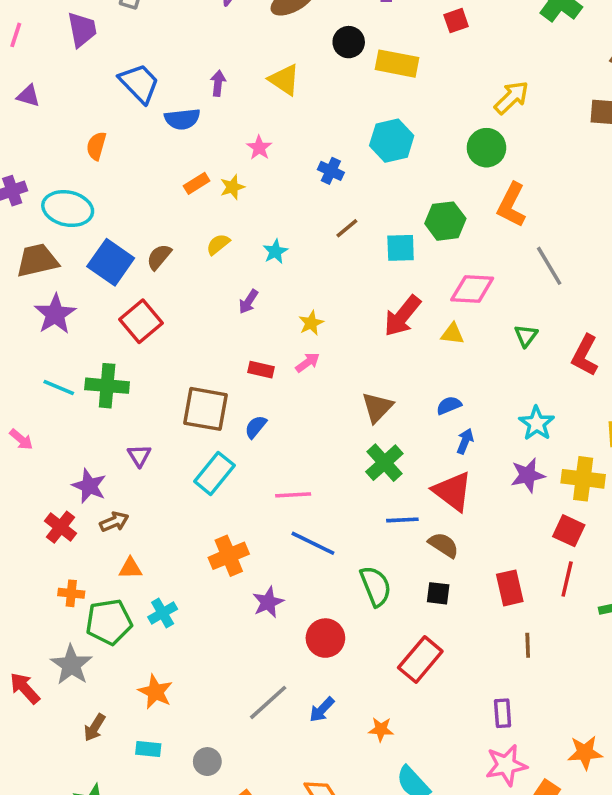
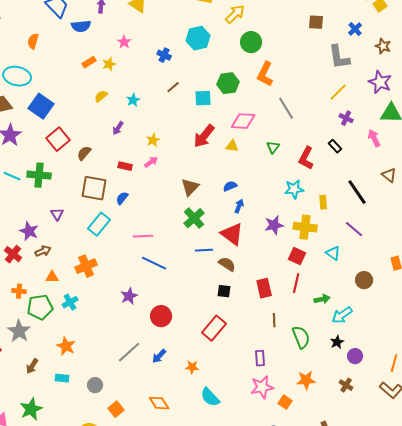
yellow arrow: (512, 98) -> (235, 14), moved
brown semicircle: (159, 257) -> (84, 153), moved
cyan star: (537, 423) -> (294, 189), moved, turned 30
orange cross: (229, 556) -> (86, 266), moved
green semicircle: (376, 586) -> (301, 337), moved

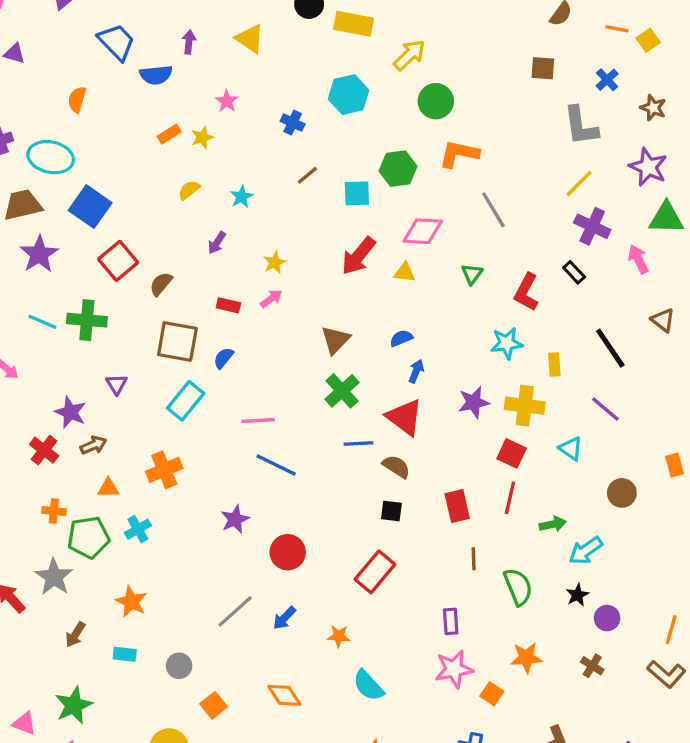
orange L-shape: (265, 74) -> (459, 154), turned 75
purple cross: (346, 118) -> (592, 226), size x1.5

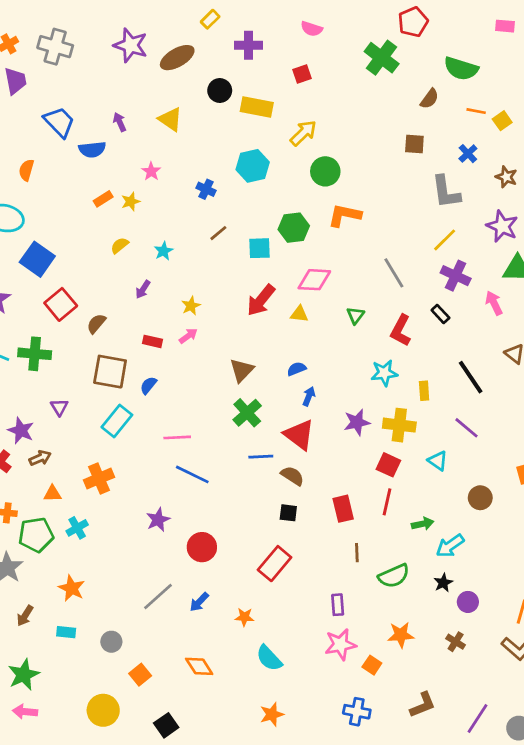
purple arrow: (189, 42) -> (120, 122), turned -30
gray line: (493, 210) -> (394, 273), moved
green semicircle: (518, 587) -> (394, 576), turned 88

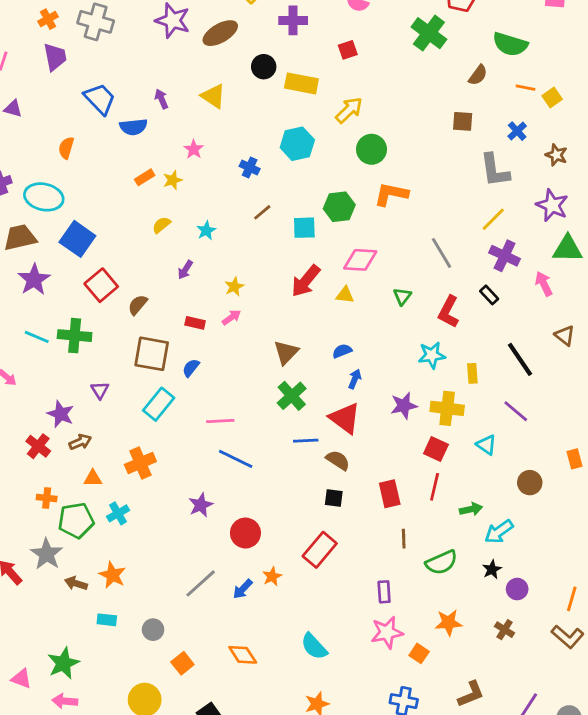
brown arrow: (25, 616) -> (76, 583), moved, turned 75
orange star: (244, 617) -> (272, 576), moved, turned -30

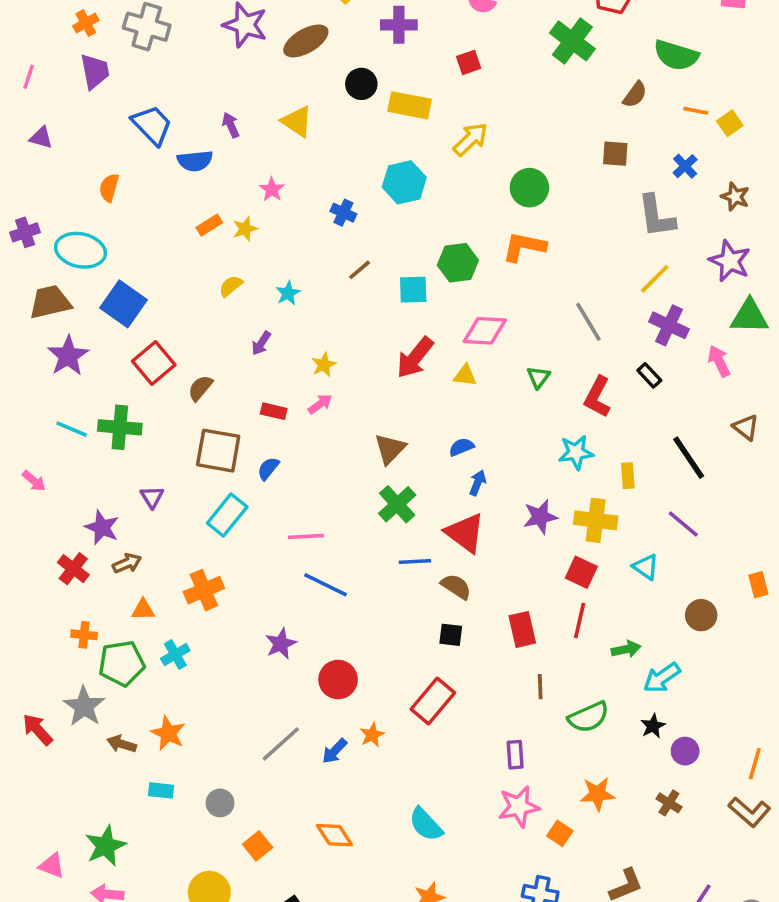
green circle: (371, 149) -> (529, 188), moved

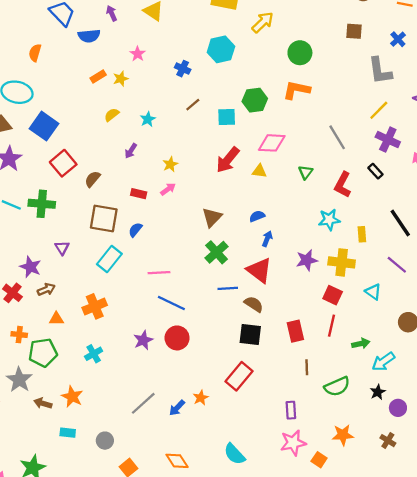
black square: (451, 635) -> (250, 335), size x1.5
cyan cross: (175, 654) -> (94, 354), moved
red circle: (338, 680) -> (177, 338), moved

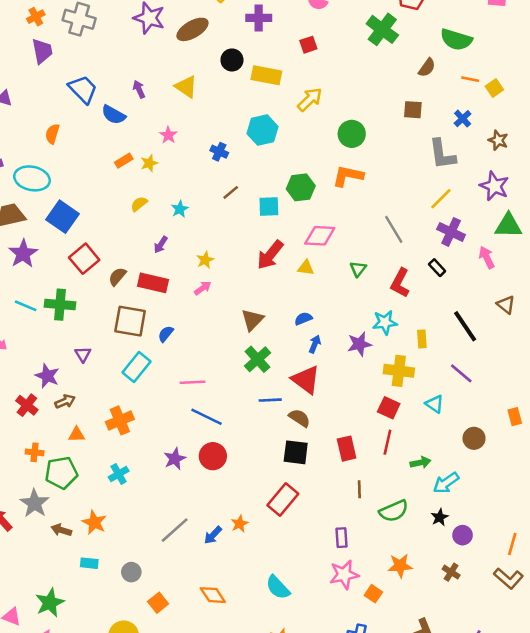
blue semicircle: (89, 36) -> (113, 115), turned 35
red rectangle: (139, 194) -> (153, 283), moved, size x1.6
purple star: (307, 260) -> (359, 344), moved

